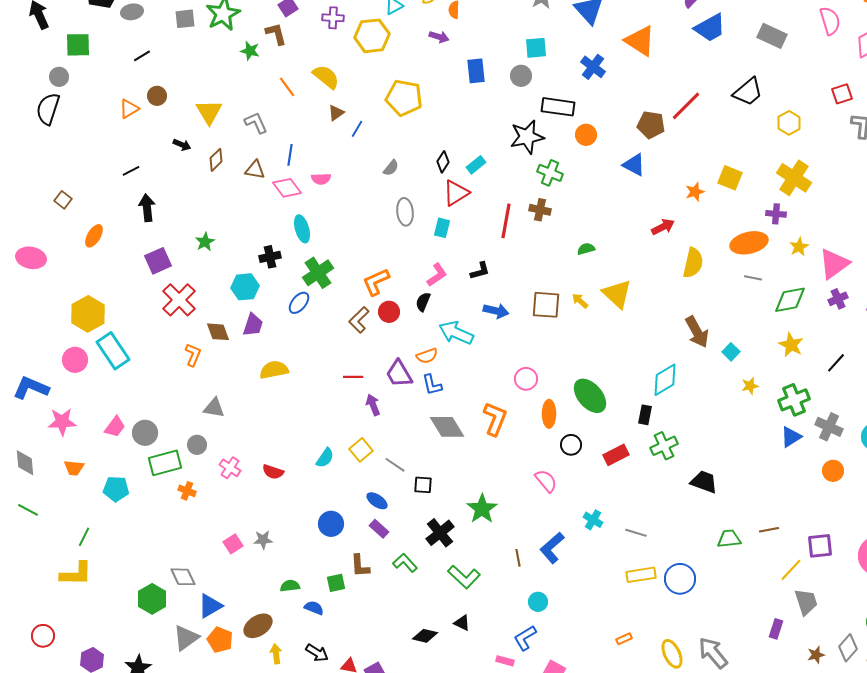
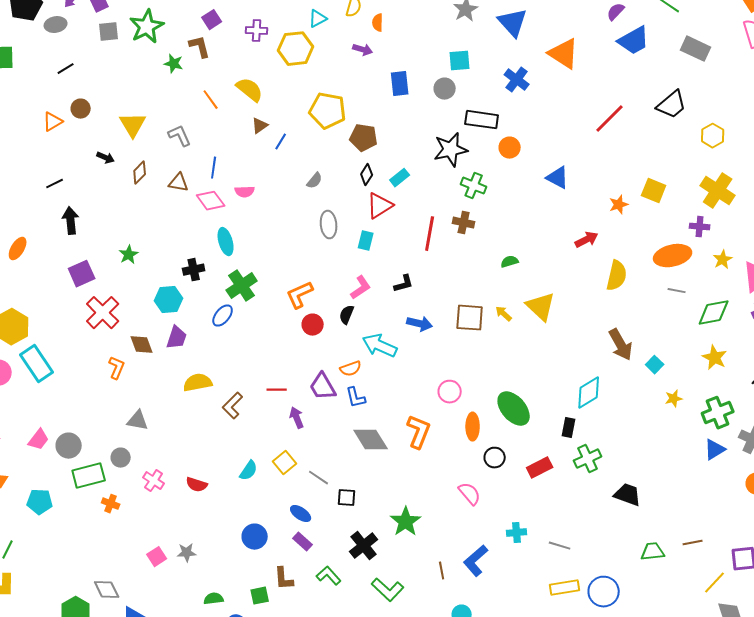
brown pentagon: (651, 125) -> (364, 138), moved
brown L-shape: (359, 320) -> (233, 406), moved
cyan cross: (593, 520) -> (517, 533), turned -36

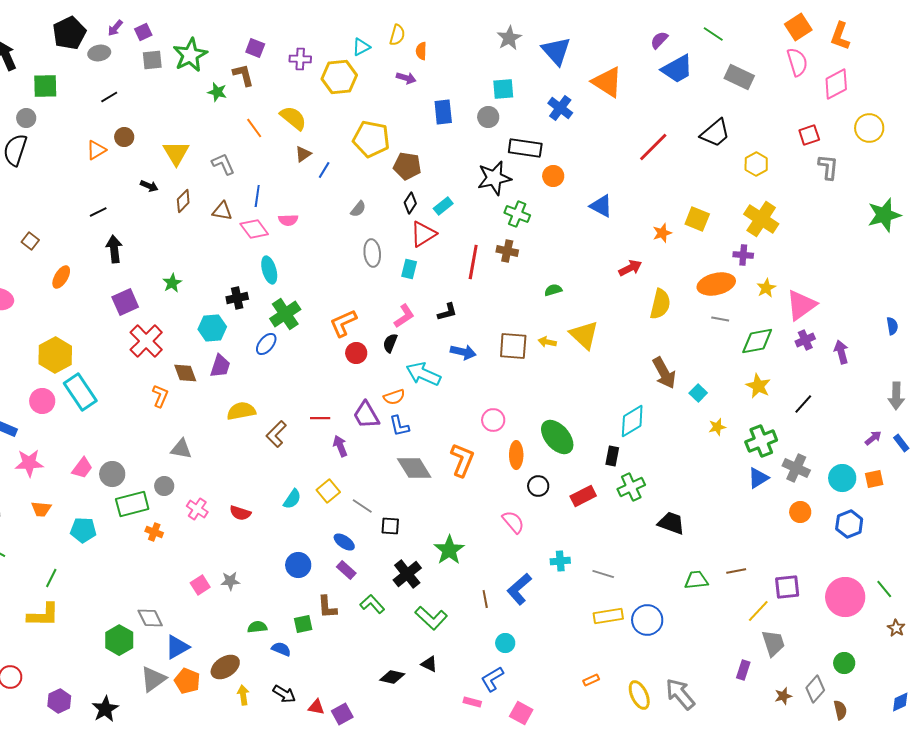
purple square: (212, 20) -> (255, 48), turned -36
yellow arrow: (504, 314) -> (547, 342), turned -30

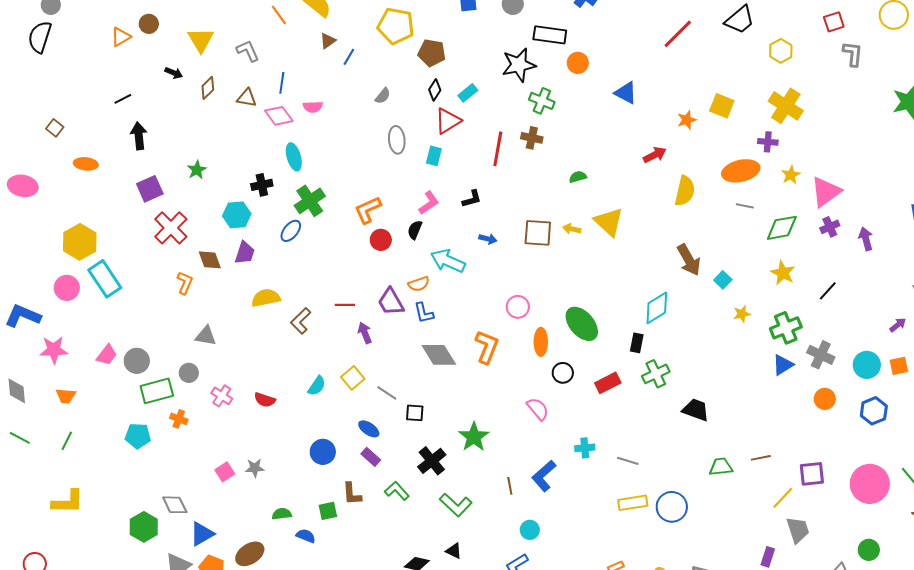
orange ellipse: (61, 277) -> (86, 164), turned 65
blue arrow: (463, 352) -> (488, 239), size x0.7
cyan pentagon: (83, 530) -> (138, 436), moved
green line: (51, 578) -> (67, 441), moved

